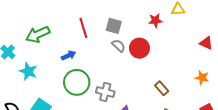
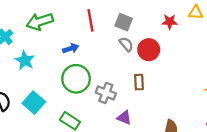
brown rectangle: (162, 88) -> (139, 82), moved, turned 32

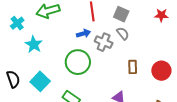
blue arrow: (71, 48) -> (83, 34), moved
red circle: (149, 50) -> (161, 71), moved
gray cross: (106, 93) -> (104, 42), moved

